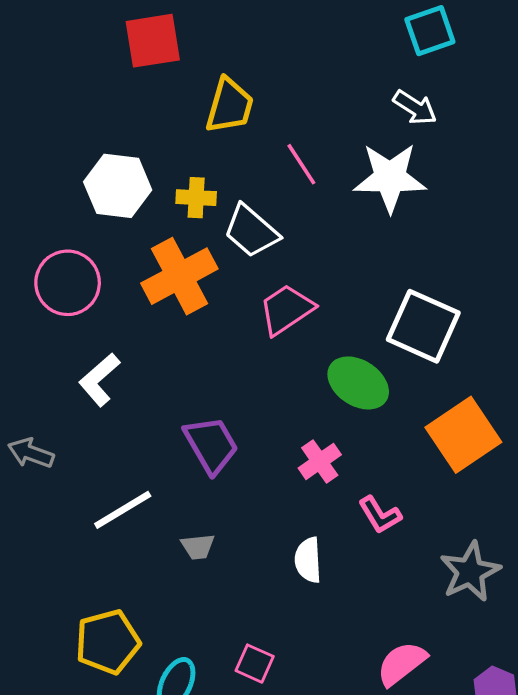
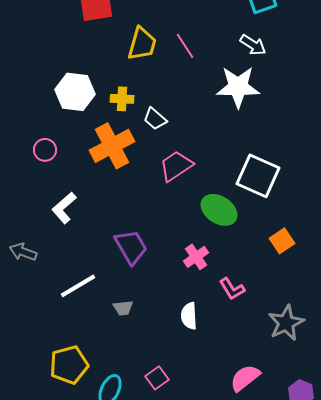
pink line: (301, 164) -> (185, 46), moved
white trapezoid: (251, 231) -> (155, 119), size x0.7
pink circle: (68, 283) -> (45, 150), size x0.6
orange square: (463, 435) -> (282, 241), size x0.6
pink square: (255, 664) -> (157, 378), turned 30

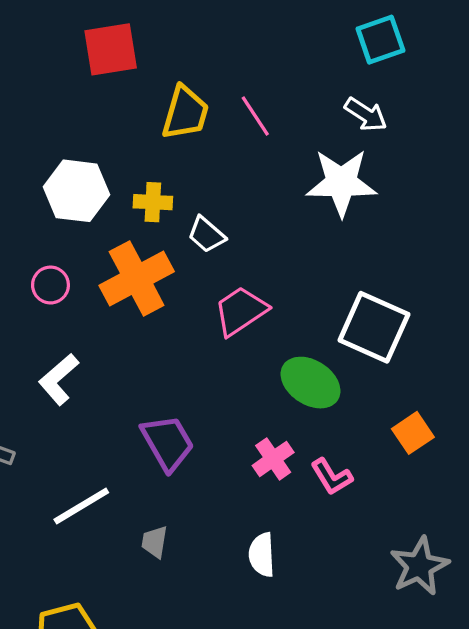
pink circle: (45, 150) -> (50, 285), moved
pink L-shape: (232, 289) -> (332, 477), moved
gray trapezoid: (123, 308) -> (154, 542), turned 105

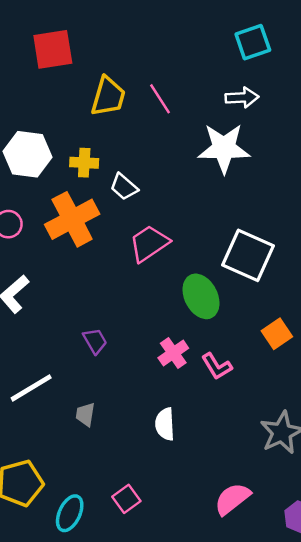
white arrow: (366, 114) -> (242, 98), turned -36
green ellipse: (311, 383) -> (201, 296), turned 30
purple trapezoid: (167, 443) -> (95, 341), size x0.6

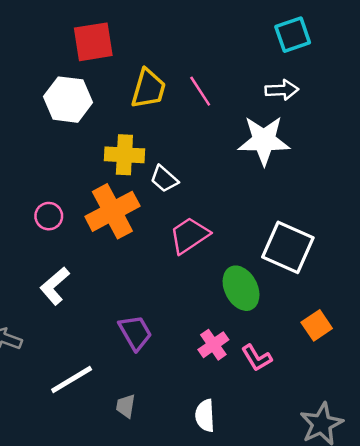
white hexagon: (28, 154) -> (68, 100), moved
yellow cross: (84, 163) -> (124, 155), size x1.4
purple trapezoid: (95, 341) -> (135, 333), size x1.4

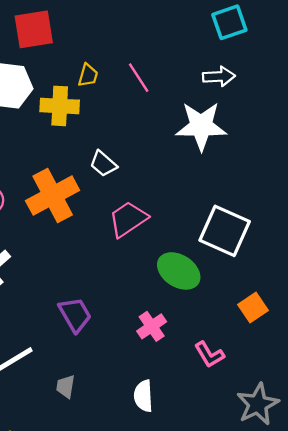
yellow trapezoid: (148, 89) -> (88, 75), size x0.6
yellow cross: (124, 155) -> (60, 106), moved
green ellipse: (241, 288) -> (179, 271), turned -30
pink L-shape: (257, 358) -> (209, 355), moved

